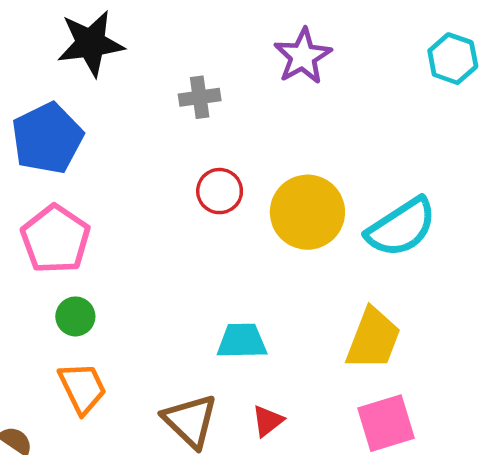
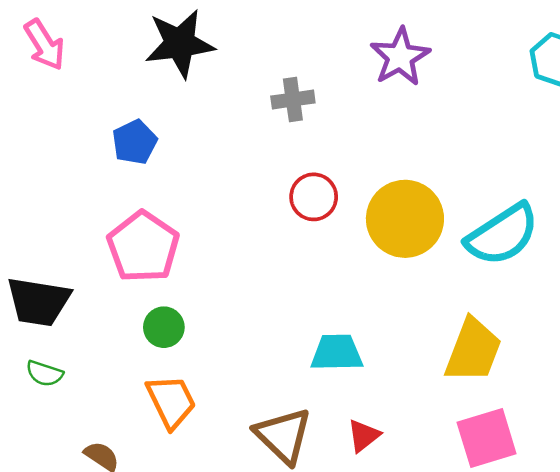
blue pentagon: (47, 138) -> (135, 142), size x0.6

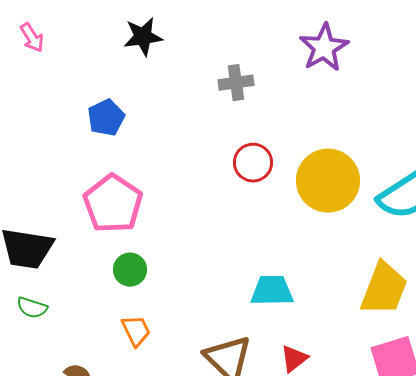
black star: (180, 43) -> (143, 37), size x0.7
pink arrow: (45, 45) -> (32, 38), size x0.7
orange trapezoid: (171, 401) -> (136, 331), size x0.7

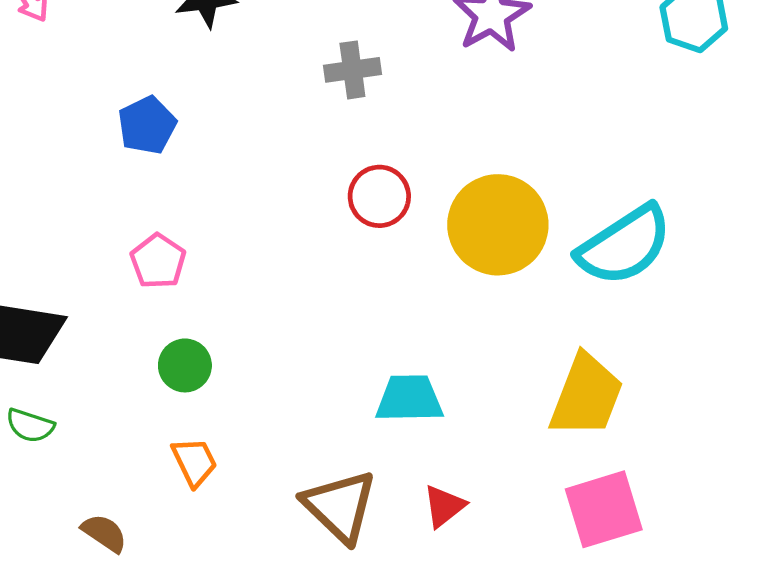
pink pentagon: (113, 204) -> (158, 261), size x0.6

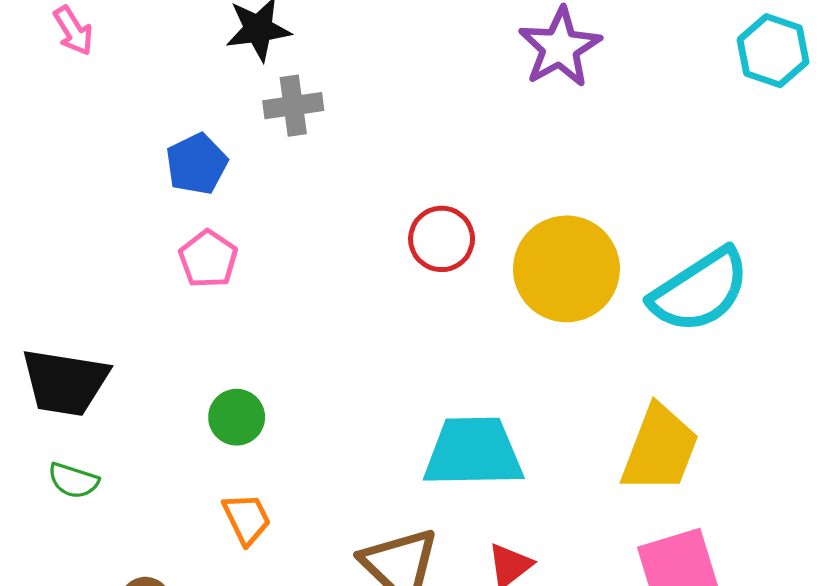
gray cross: (352, 70) -> (293, 106), moved
pink pentagon: (158, 261) -> (208, 259), moved
cyan trapezoid: (409, 399) -> (473, 452), size x1.4

